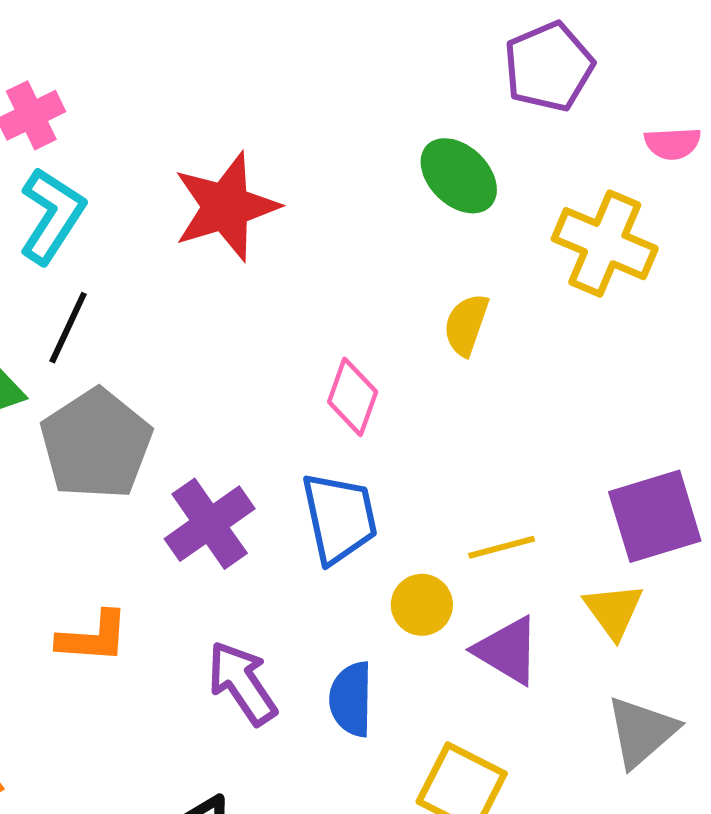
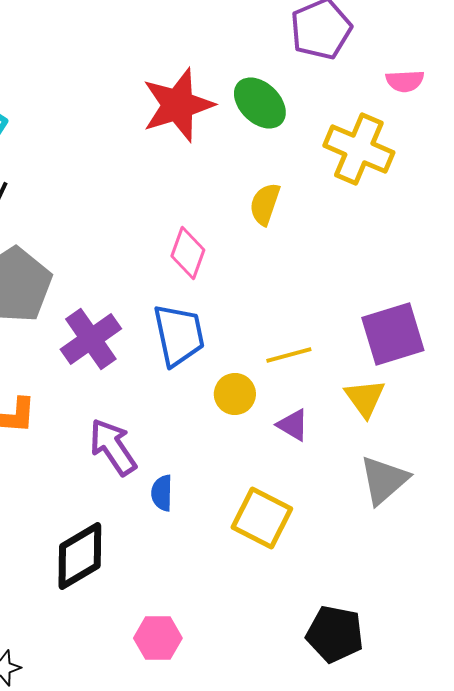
red star: (226, 207) -> (178, 105), moved
purple triangle: (507, 650) -> (293, 425), size x0.7
blue semicircle: (351, 699) -> (162, 493), moved, size x0.7

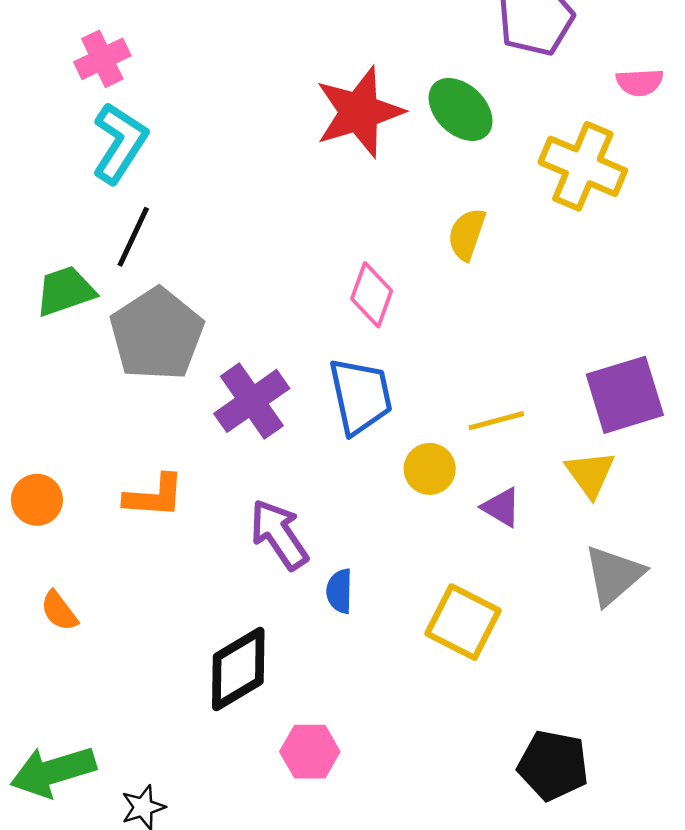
pink hexagon: (158, 638) -> (310, 752), moved

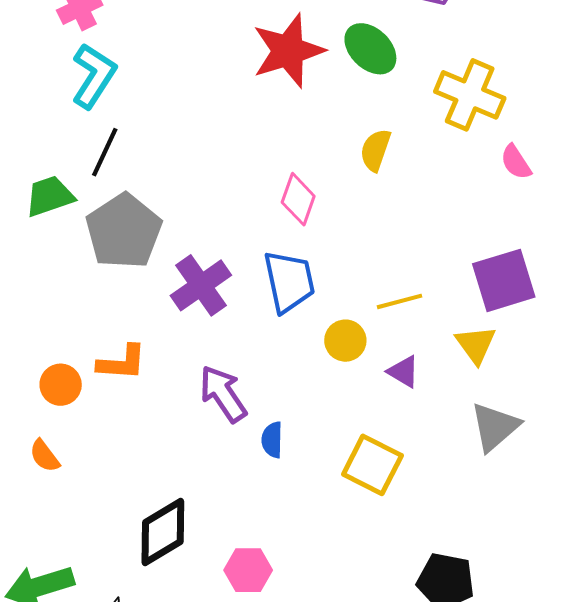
pink semicircle: (640, 82) -> (516, 162), moved, turned 60
orange circle: (37, 500) -> (61, 385), moved
black diamond: (238, 669) -> (163, 532), moved

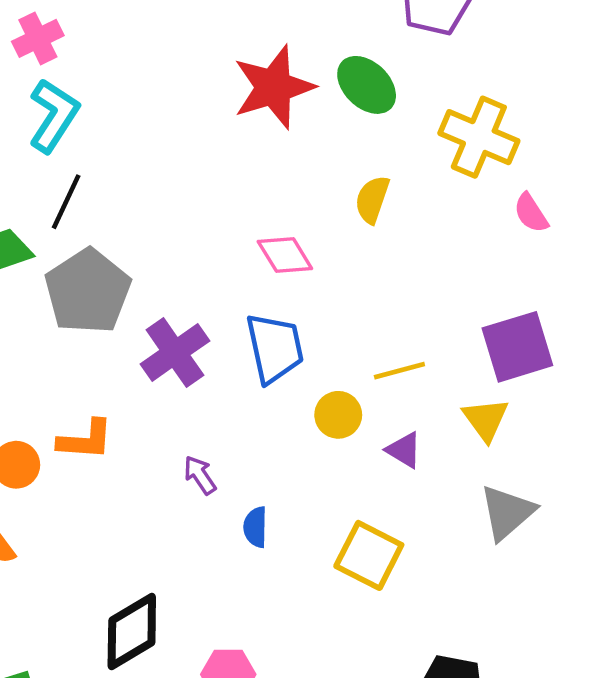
pink diamond: (298, 199) -> (285, 255), turned -51
purple arrow: (223, 394) -> (200, 475), size x0.6

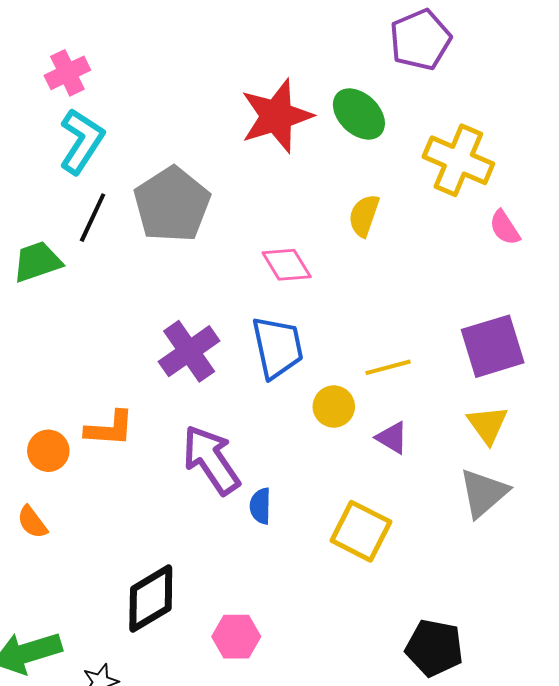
gray pentagon: (88, 291) -> (172, 204), moved
yellow triangle: (486, 419) -> (488, 425), moved
purple arrow: (200, 475) -> (211, 460), size x2.0

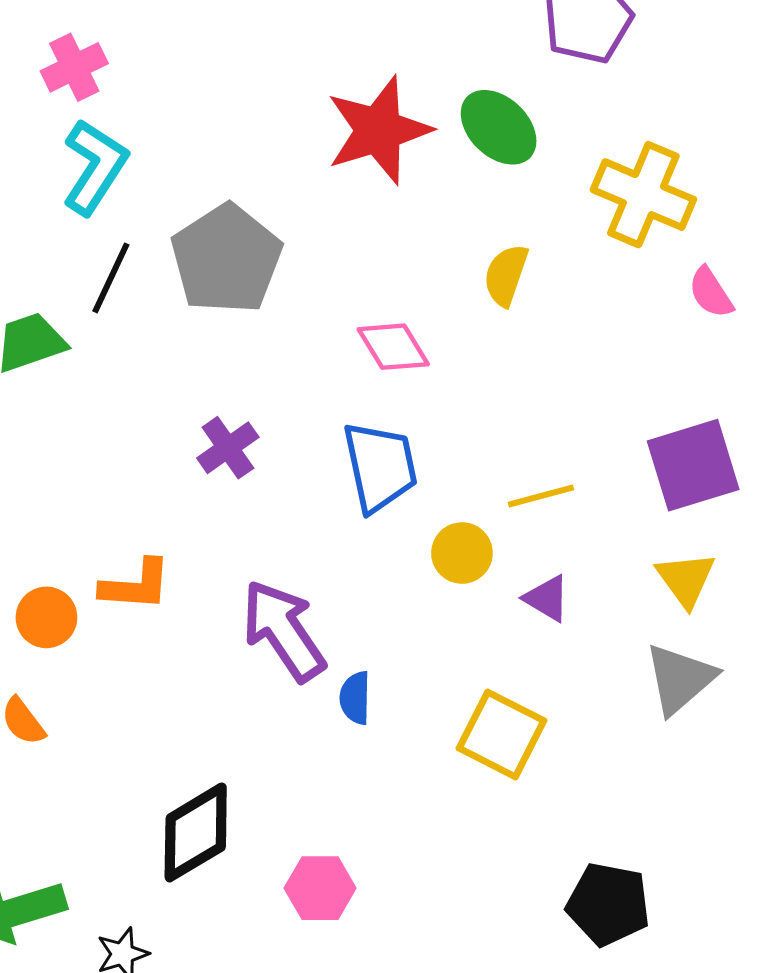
purple cross: (189, 351) -> (228, 448), moved, size x0.7

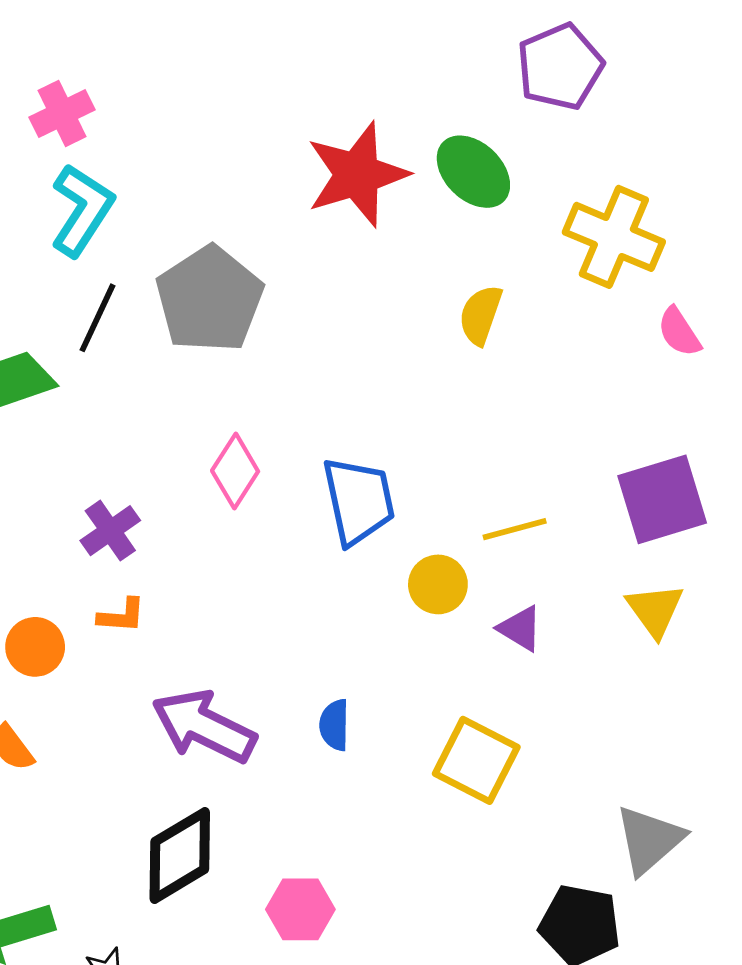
pink diamond: (393, 347) -> (235, 471), moved, turned 64
purple cross: (228, 448) -> (110, 531), moved
orange L-shape: (136, 585) -> (122, 616), size x0.7
purple arrow: (283, 631) -> (204, 726), moved, turned -30
gray triangle: (680, 679) -> (649, 840), moved

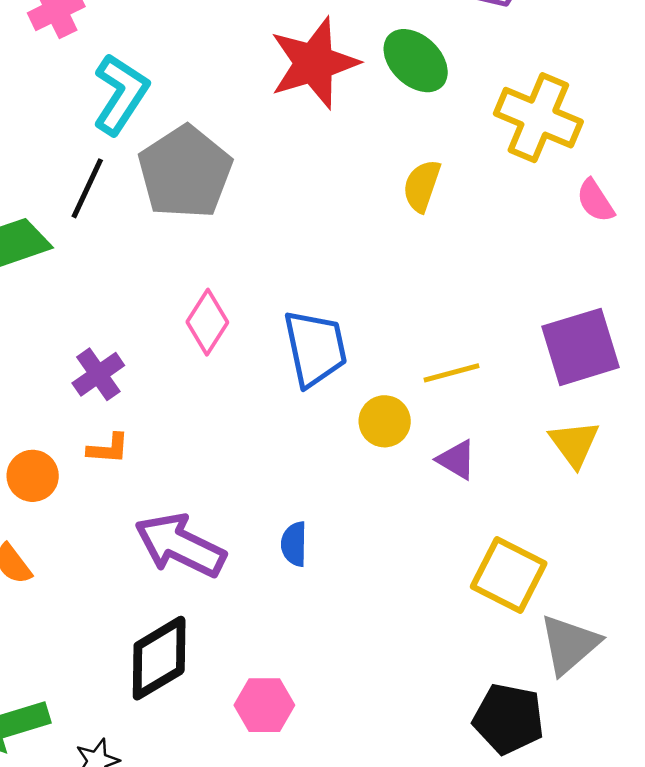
cyan L-shape: (82, 210) -> (121, 94), moved
yellow square: (476, 760) -> (509, 575), moved

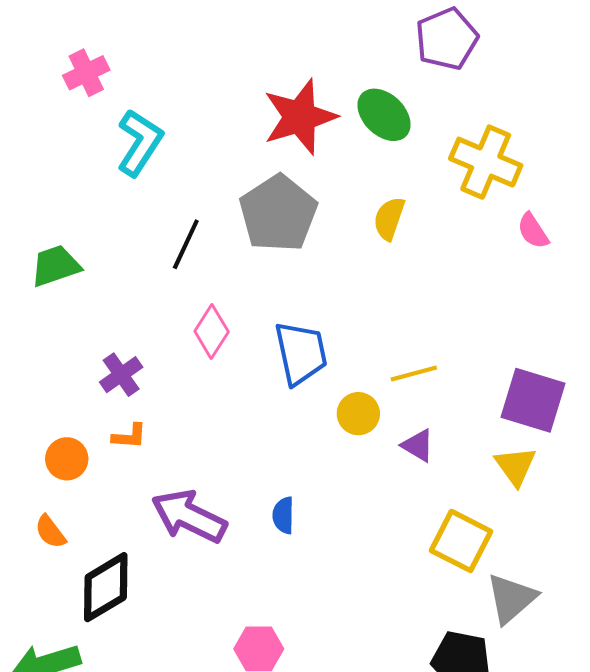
gray pentagon: (185, 172) -> (278, 213), moved
black line: (87, 188) -> (186, 244), moved
purple square: (580, 347) -> (533, 400), moved, turned 34
yellow triangle: (574, 444) -> (515, 466), moved
black diamond: (159, 658) -> (106, 587), moved

